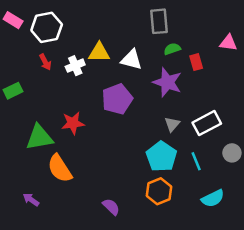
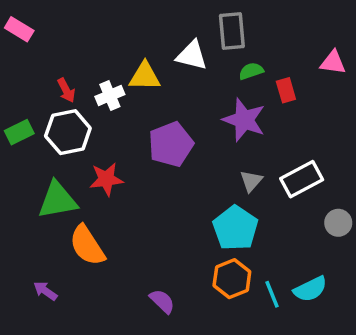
white hexagon: (47, 27) -> (68, 132), moved
white triangle: (131, 60) -> (192, 55), moved
cyan line: (196, 161) -> (272, 294), moved

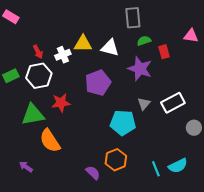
white triangle: (192, 55) -> (110, 48), moved
cyan pentagon: (235, 228) -> (123, 123), moved, turned -30
orange hexagon: (232, 279) -> (116, 160), moved

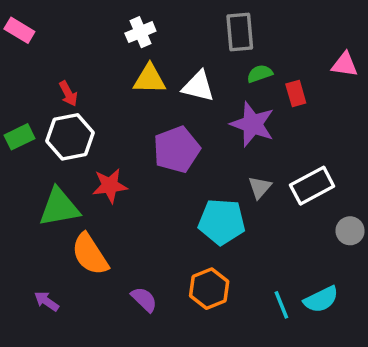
white cross: (63, 55) -> (140, 32), moved
purple semicircle: (93, 173) -> (144, 299), moved

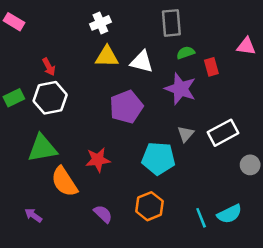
red star: (110, 186) -> (98, 160), moved

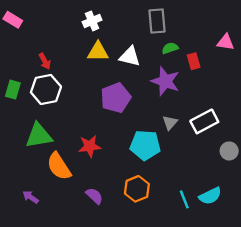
green rectangle: (14, 98) -> (13, 90), turned -48

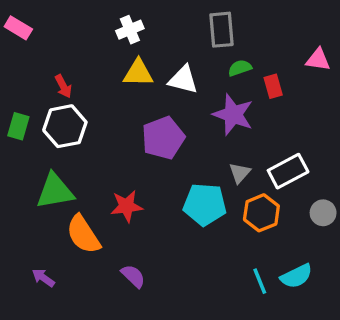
orange hexagon: (137, 189) -> (261, 213), moved

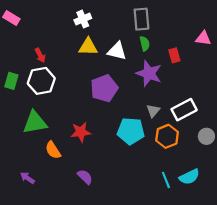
green semicircle: (240, 68) -> (145, 44), moved, turned 96
orange semicircle: (83, 234) -> (53, 150), size x0.7

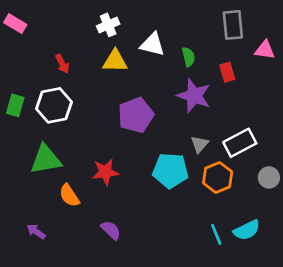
gray rectangle: (141, 19) -> (233, 25), moved
white triangle: (117, 51) -> (152, 44), moved
red arrow: (40, 55) -> (62, 64), moved

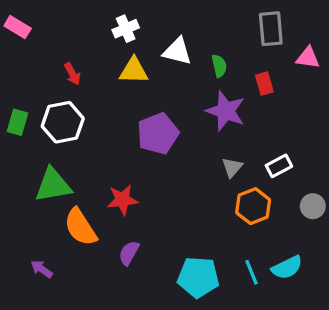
white rectangle: (240, 143) -> (279, 166), size x0.7
cyan pentagon: (170, 171) -> (198, 277), moved
orange semicircle: (69, 195) -> (80, 227), size x1.4
purple semicircle: (111, 230) -> (129, 253), moved, turned -105

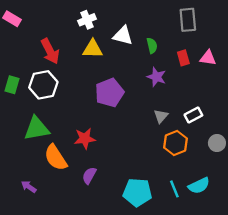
pink triangle: (308, 58) -> (208, 58), moved
red arrow: (72, 74) -> (50, 51), size x1.6
purple star: (226, 111) -> (156, 77), size x0.7

